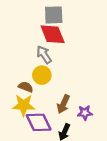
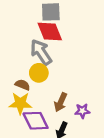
gray arrow: (44, 55) -> (41, 52), size x1.4

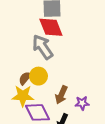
yellow circle: (39, 73) -> (38, 76), moved
brown semicircle: (23, 85) -> (25, 78), turned -72

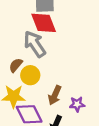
brown semicircle: (25, 78) -> (16, 65), moved

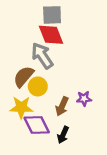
brown semicircle: (16, 65) -> (23, 77), size x1.5
purple star: (77, 104) -> (84, 99), moved

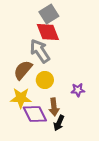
gray square: (52, 15) -> (49, 14), turned -30
yellow circle: (38, 86) -> (45, 80), moved
brown arrow: (62, 106) -> (54, 107), moved, turned -30

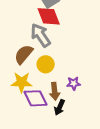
purple star: (78, 90) -> (74, 83), moved

